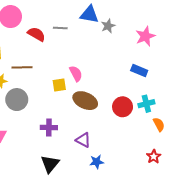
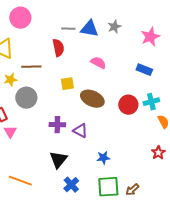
blue triangle: (89, 14) -> (89, 29), moved
red semicircle: (36, 34) -> (58, 48), moved, turned 48
pink semicircle: (76, 74) -> (98, 63), moved, turned -35
purple triangle: (83, 140) -> (80, 131), moved

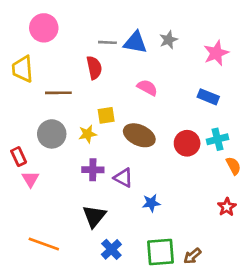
yellow star: (10, 80) -> (88, 134), moved
blue star: (103, 158) -> (151, 203), moved

